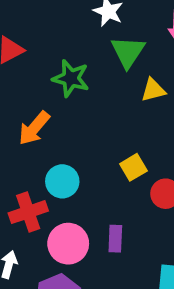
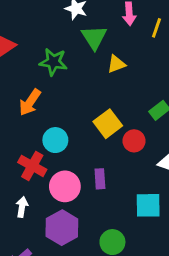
yellow square: (133, 167) -> (108, 124), size x1.4
red cross: (28, 212) -> (32, 166), turned -36

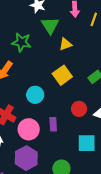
yellow square: (108, 124) -> (62, 75), moved
cyan circle: (55, 140) -> (35, 95), moved
red circle: (134, 141) -> (79, 109), moved

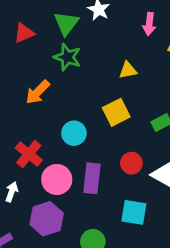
green triangle: (50, 25) -> (66, 23), moved
purple rectangle: (53, 124) -> (92, 178), size x1.5

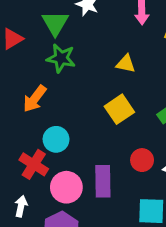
yellow triangle: (128, 70) -> (126, 64), turned 30
cyan circle: (74, 133) -> (56, 139), moved

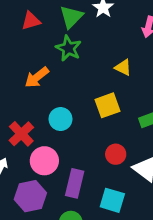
cyan circle: (56, 139) -> (60, 119), moved
purple rectangle: (103, 181) -> (75, 183), moved

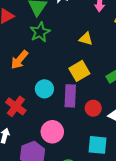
green star: (68, 48) -> (40, 32), turned 30
pink circle: (44, 161) -> (52, 132), moved
purple rectangle: (75, 183) -> (70, 96), moved

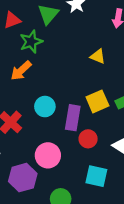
green star: (40, 32) -> (31, 42), moved
yellow square: (79, 71) -> (97, 101), moved
red circle: (93, 108) -> (88, 139), moved

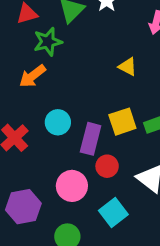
pink circle: (48, 155) -> (72, 186), moved
cyan square: (96, 176) -> (113, 213), turned 35

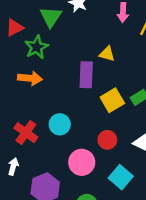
orange arrow: (32, 76) -> (30, 78), turned -125
cyan circle: (58, 122) -> (60, 124), moved
purple rectangle: (91, 139) -> (86, 75), moved

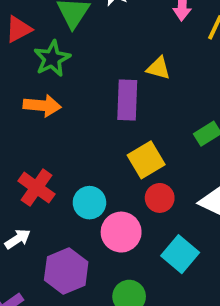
yellow square: (112, 100) -> (146, 160), moved
cyan circle: (60, 124) -> (89, 203), moved
white arrow: (13, 166) -> (18, 239), turned 42

